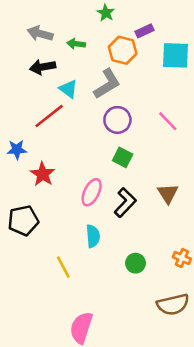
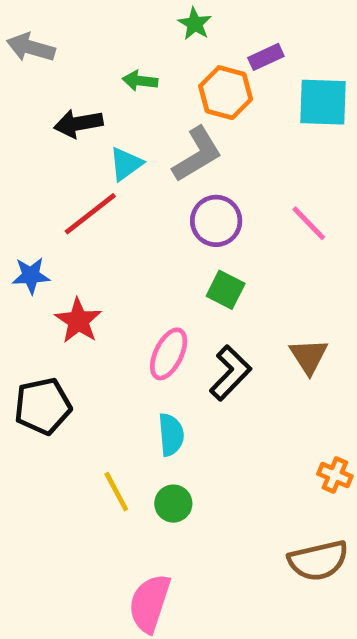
gray arrow: (40, 33) -> (31, 47), moved
cyan triangle: (68, 89) -> (126, 164), turned 48
green circle: (135, 263) -> (173, 504), moved

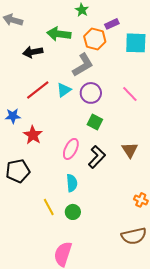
green arrow: (140, 81) -> (59, 34), size x1.6
cyan triangle: (126, 164) -> (64, 90), moved

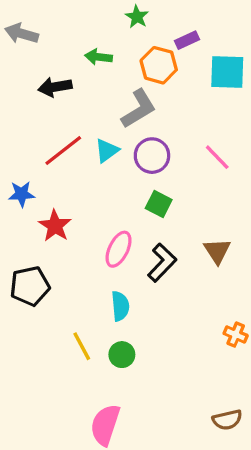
green arrow: (59, 34) -> (98, 57), size x0.7
brown semicircle: (134, 236) -> (227, 420), moved, size x0.7

